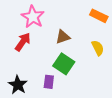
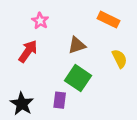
orange rectangle: (99, 16) -> (108, 20), moved
pink star: (33, 17) -> (40, 21), size x0.6

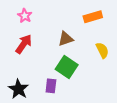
orange rectangle: (108, 20) -> (93, 17), turned -42
pink star: (40, 21) -> (25, 16), moved

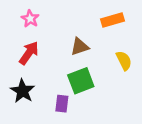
green square: (67, 67) -> (81, 81), turned 35
black star: (18, 89) -> (23, 91), moved

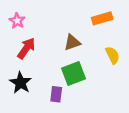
pink star: (30, 19) -> (17, 21), moved

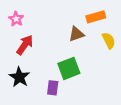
brown triangle: (72, 43) -> (76, 34), moved
yellow semicircle: (113, 55) -> (109, 40), moved

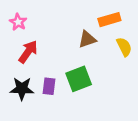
black star: (19, 77) -> (22, 89), turned -30
purple rectangle: (53, 88) -> (49, 86), moved

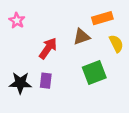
red arrow: (28, 52) -> (48, 48), moved
green square: (79, 79) -> (94, 72), moved

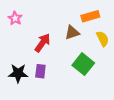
green square: (94, 72) -> (83, 64), turned -30

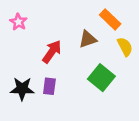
orange rectangle: (90, 16) -> (110, 19), turned 60

